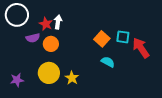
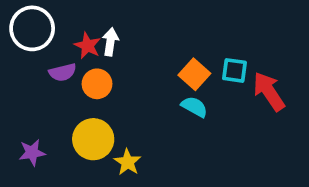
cyan semicircle: (108, 62) -> (194, 107), moved
yellow star: (72, 78) -> (128, 162), moved

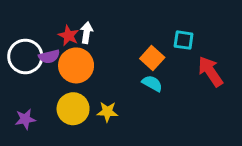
white circle: (32, 28) -> (25, 56), moved
cyan square: (234, 70) -> (184, 40), moved
orange circle: (97, 84) -> (76, 65), size x1.5
yellow star: (128, 162) -> (107, 112), moved, turned -30

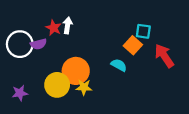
orange square: (152, 58) -> (133, 45), moved
orange circle: (76, 65) -> (76, 71), moved

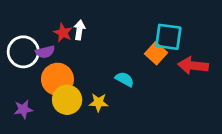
cyan square: (143, 31) -> (168, 37), size x1.5
red arrow: (164, 56) -> (193, 66), turned -50
cyan semicircle: (119, 65) -> (125, 79), moved
orange circle: (76, 71) -> (57, 79), moved

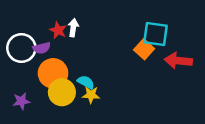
cyan semicircle: (125, 79) -> (86, 82), moved

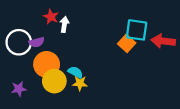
red star: (58, 30) -> (51, 17), moved
red arrow: (178, 61) -> (163, 41), moved

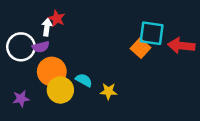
white arrow: (64, 24) -> (47, 27), moved
yellow star: (80, 83) -> (108, 91), moved

